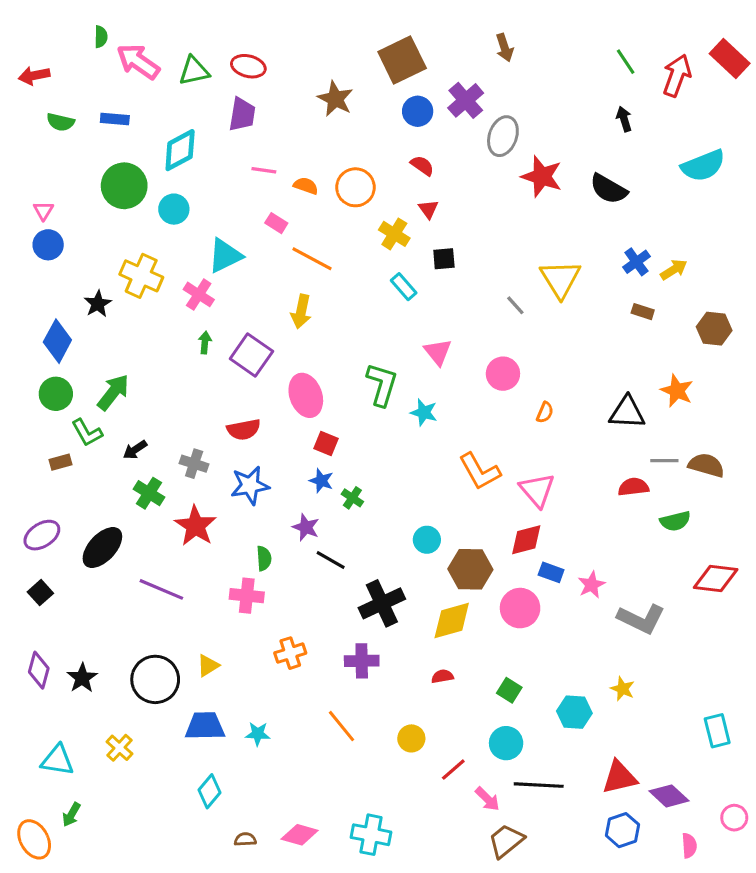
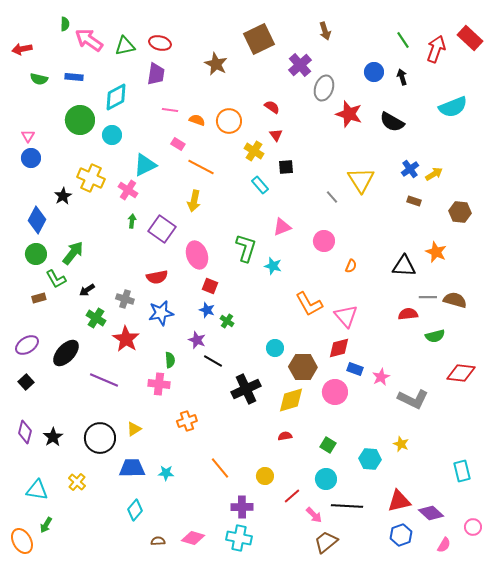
blue circle: (418, 111) -> (374, 72), moved
pink triangle: (438, 352) -> (282, 227), turned 48
purple cross: (362, 661) -> (242, 507), moved
pink semicircle: (689, 846) -> (444, 545), turned 35

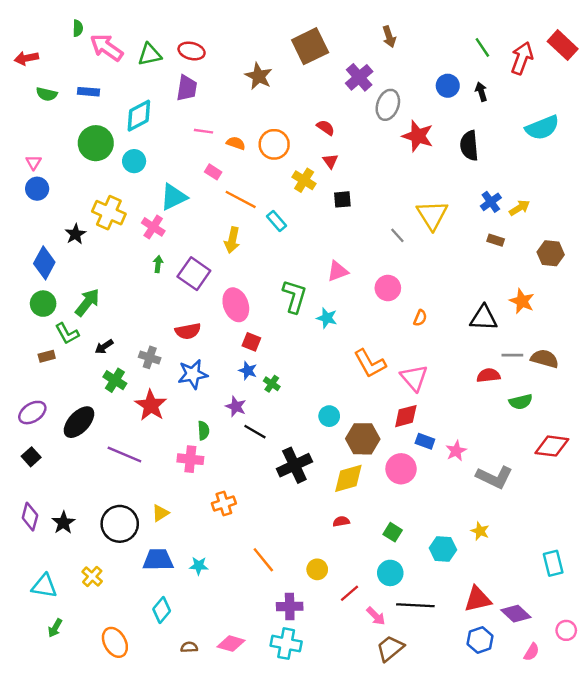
black semicircle: (392, 122) -> (469, 146), turned 55
cyan rectangle: (260, 185) -> (277, 221), moved
orange ellipse: (22, 541) -> (115, 642), moved

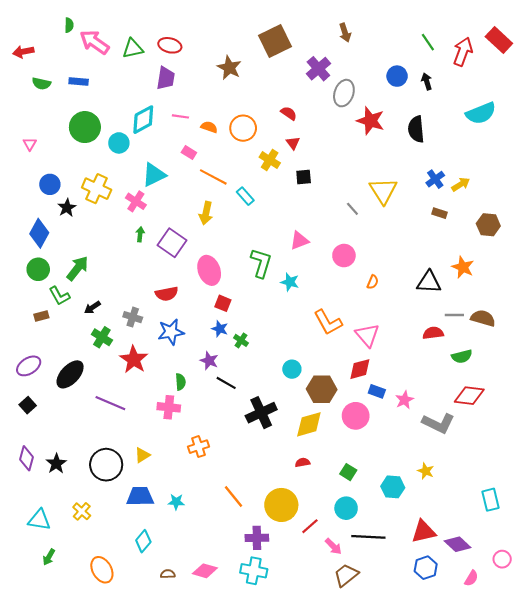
cyan diamond: (139, 116) -> (143, 120), moved
blue circle: (37, 189) -> (50, 184), moved
red diamond: (552, 446) -> (469, 396), moved
yellow circle: (317, 569) -> (281, 505), size x1.8

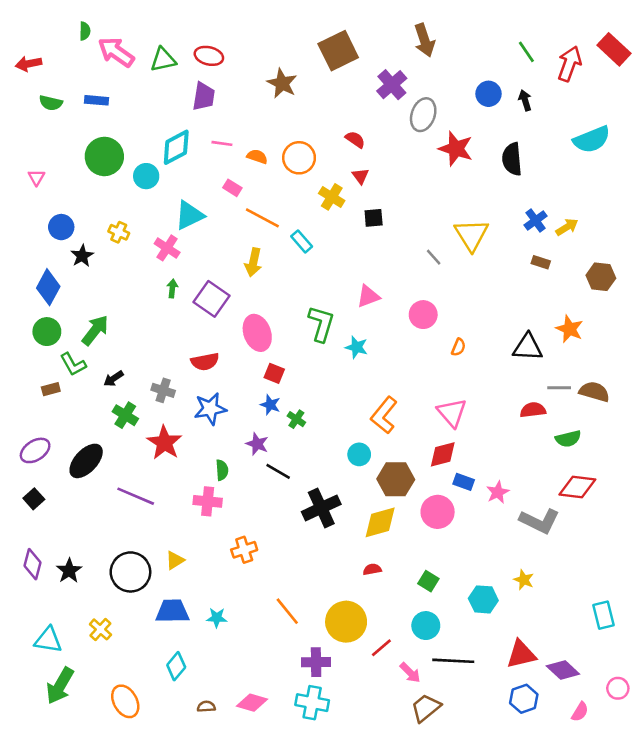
brown arrow: (345, 33) -> (424, 40), size x1.4
yellow cross: (97, 189) -> (119, 232), size x0.6
orange L-shape: (328, 322) -> (384, 415), moved, turned 68
green arrow: (49, 557) -> (60, 686), size x1.8

